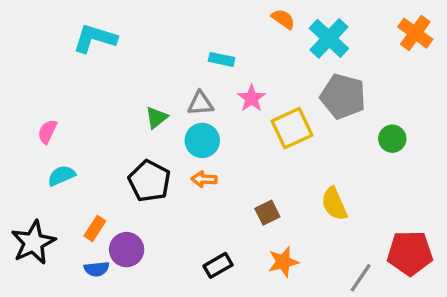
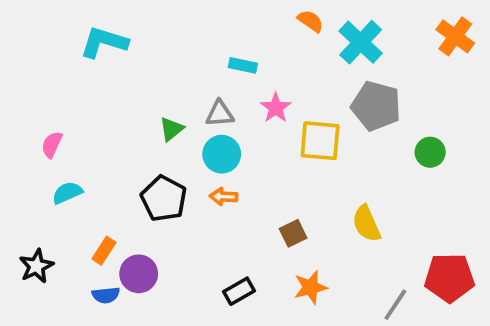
yellow square: (292, 128) -> (320, 141), turned 30
black star: (33, 243) -> (36, 266), size x0.7

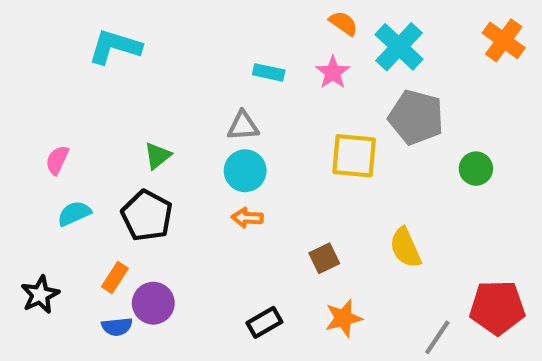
pink star: (276, 108) -> (333, 72), moved
green triangle: (171, 129) -> (158, 156), moved
black pentagon: (164, 199) -> (147, 216), moved

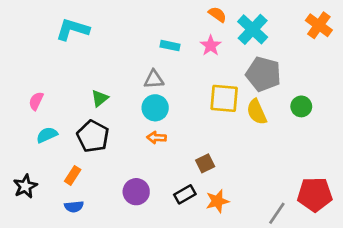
yellow semicircle: (405, 248) -> (257, 112), moved
purple circle: (153, 303) -> (136, 192), moved
black rectangle: (264, 322) -> (185, 194), moved

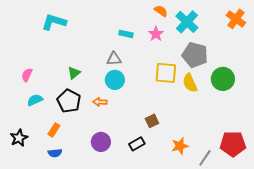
green circle: (301, 106) -> (223, 79), size x1.5
orange arrow: (156, 138) -> (100, 102), moved
orange star: (217, 201) -> (180, 146), moved

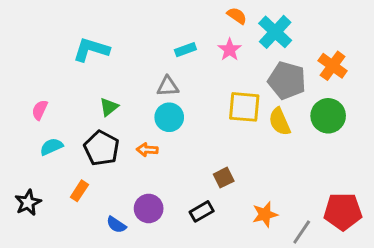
orange cross: (236, 19) -> (333, 66), moved
cyan L-shape: (54, 22) -> (91, 50), moved
cyan rectangle: (126, 34) -> (185, 50), turned -32
blue semicircle: (55, 153) -> (116, 225), moved, turned 40

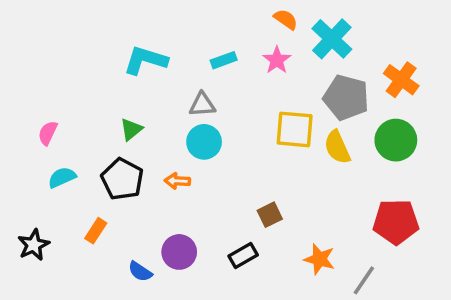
cyan L-shape: (91, 50) -> (145, 60), moved
red pentagon: (343, 211) -> (396, 222), moved
orange star: (265, 214) -> (319, 259), turned 30

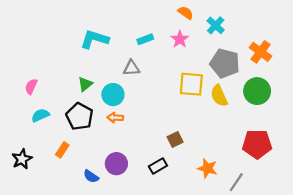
cyan cross: (332, 39) -> (216, 25), size x0.7
cyan circle: (204, 142) -> (113, 95), moved

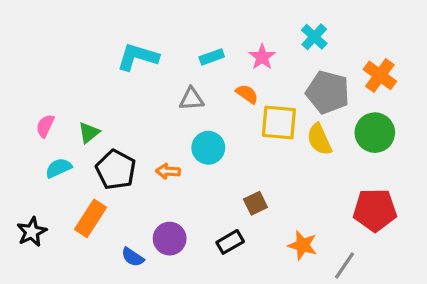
orange semicircle: (186, 13) -> (247, 94), moved
green triangle: (85, 84) -> (89, 133), moved
cyan circle: (113, 95) -> (208, 148), moved
orange rectangle: (62, 150) -> (91, 218), size x1.5

